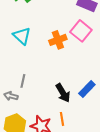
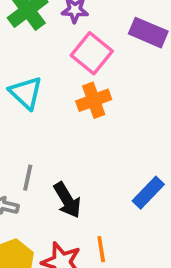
pink square: (81, 31) -> (92, 53), moved
black arrow: (63, 93) -> (67, 200), moved

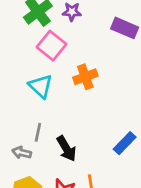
pink square: (92, 53) -> (51, 46), moved
cyan triangle: (26, 93) -> (41, 86), moved

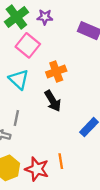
black arrow: (66, 149) -> (53, 101), moved

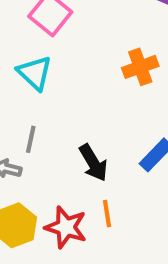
orange cross: (56, 71) -> (140, 67), moved
black arrow: (53, 101) -> (93, 163), moved

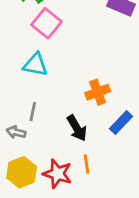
orange cross: (140, 67) -> (98, 92), moved
cyan triangle: (35, 73) -> (35, 65), turned -32

